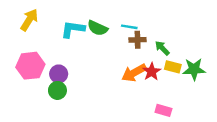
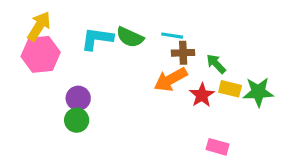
pink hexagon: (30, 66) -> (41, 54), moved
orange arrow: (134, 73) -> (171, 79), moved

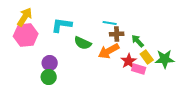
green semicircle: (130, 37) -> (83, 43), moved
yellow rectangle: (230, 89) -> (147, 57), turned 40
pink rectangle: (218, 147) -> (139, 69), moved

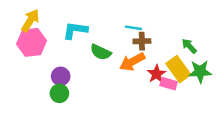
green arrow: (138, 41) -> (189, 46), moved
yellow rectangle: (147, 57) -> (178, 69), size x1.5

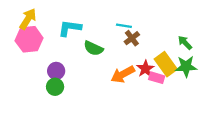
brown cross: (142, 41) -> (132, 38), turned -35
green arrow: (189, 46) -> (185, 43), moved
orange arrow: (132, 62) -> (123, 74), moved

